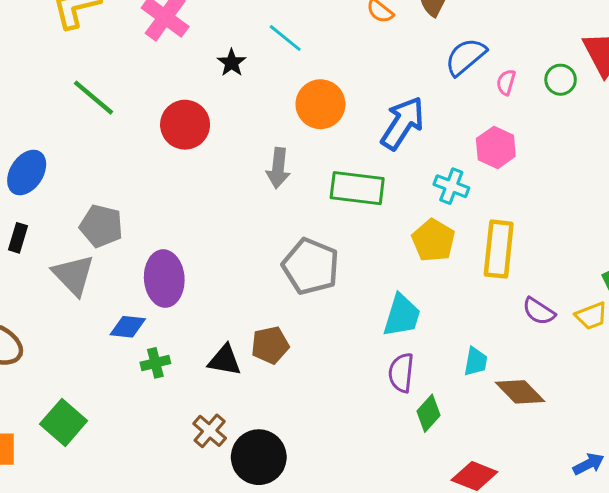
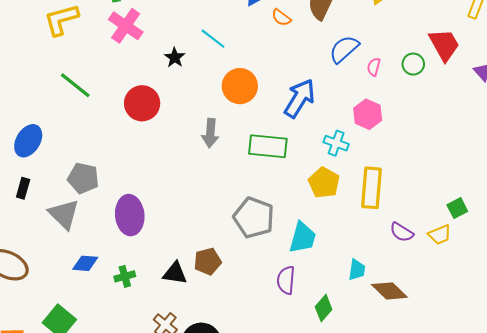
gray pentagon: (311, 266) -> (254, 218), moved
blue diamond: (128, 327) -> (85, 263), moved
purple semicircle: (401, 373) -> (286, 280), moved

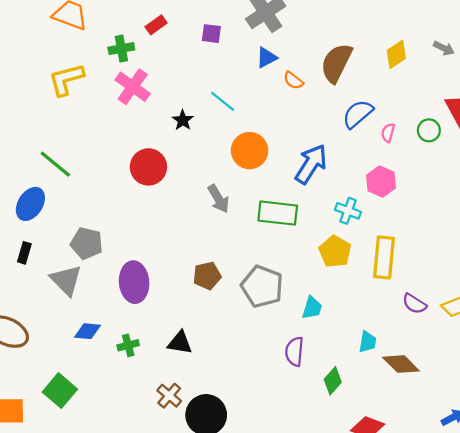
green line: (75, 85) -> (55, 164), moved
gray arrow: (210, 133) -> (218, 199), turned -36
cyan trapezoid: (302, 238) -> (312, 308), size x0.7
brown pentagon: (208, 261) -> (207, 276), moved

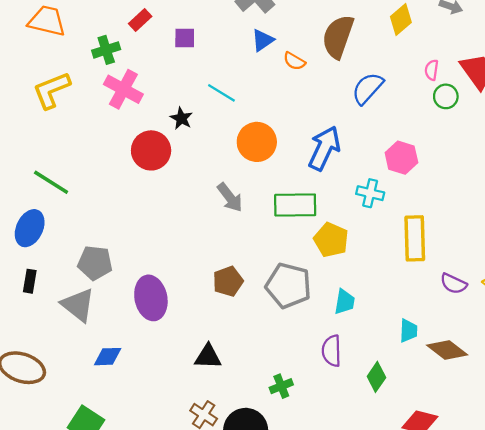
purple square: (211, 34) -> (185, 38), moved
pink semicircle: (388, 133) -> (432, 70), moved
red circle: (148, 167) -> (151, 150), moved
yellow pentagon: (335, 252) -> (331, 240), moved
green cross: (128, 345) -> (281, 386), moved

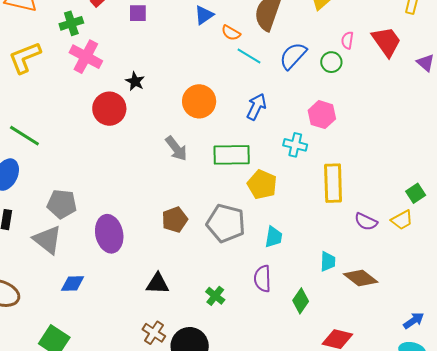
cyan line: (221, 93) -> (249, 56), moved
green circle: (446, 96) -> (331, 62), moved
blue arrow: (324, 148) -> (256, 107), size x0.7
green cross: (281, 386) -> (215, 296), moved, turned -30

